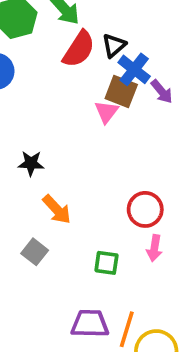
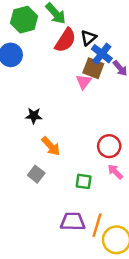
pink arrow: (154, 248) -> (115, 172), turned 126

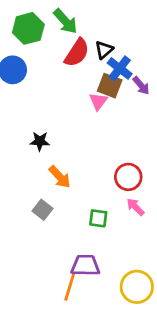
orange line: (97, 225) -> (70, 287), moved

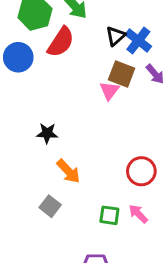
red semicircle: (77, 53) -> (61, 42), moved
blue cross: (120, 68) -> (138, 41), moved
pink arrow: (135, 207) -> (138, 214), moved

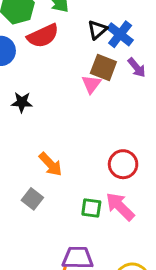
red semicircle: (61, 42) -> (43, 36), turned 32
black star: (47, 133) -> (22, 102), moved
pink arrow: (138, 214) -> (120, 207), size x1.5

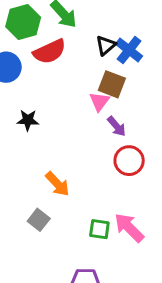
purple arrow: (137, 68) -> (117, 126), moved
red circle: (123, 164) -> (129, 161), moved

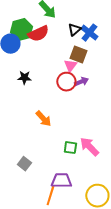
green hexagon: (23, 22) -> (21, 30), moved
purple arrow: (117, 126) -> (81, 82), turned -72
red circle: (129, 161) -> (66, 82), moved
gray square: (39, 220) -> (24, 164), moved

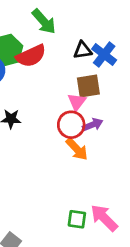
black triangle: (74, 30) -> (83, 50), turned 32
brown square: (78, 55) -> (88, 86), turned -30
orange arrow: (43, 119) -> (77, 149), moved

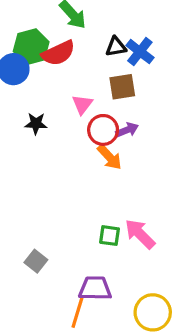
pink triangle: (77, 102) -> (82, 104), moved

